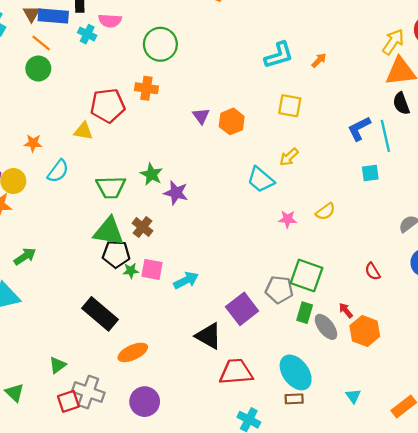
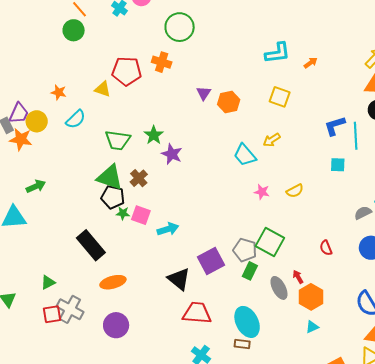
green rectangle: (305, 313) -> (250, 271), moved
cyan triangle: (353, 396) -> (312, 327), moved, turned 32

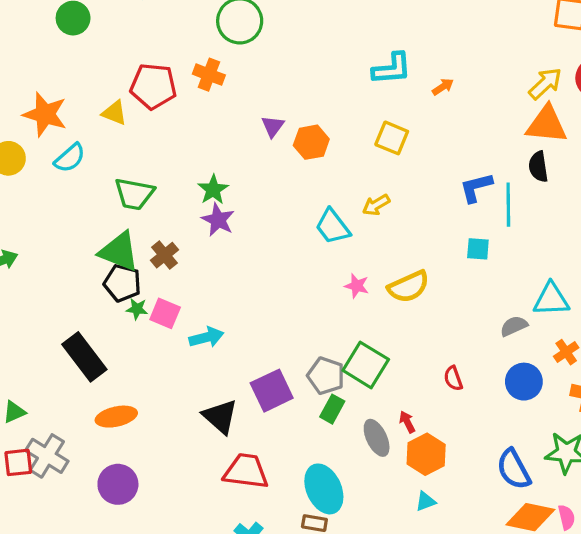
orange star: (59, 92) -> (45, 114), size x1.8
green star: (154, 135) -> (213, 190), moved
yellow semicircle: (295, 191) -> (409, 287), size x1.5

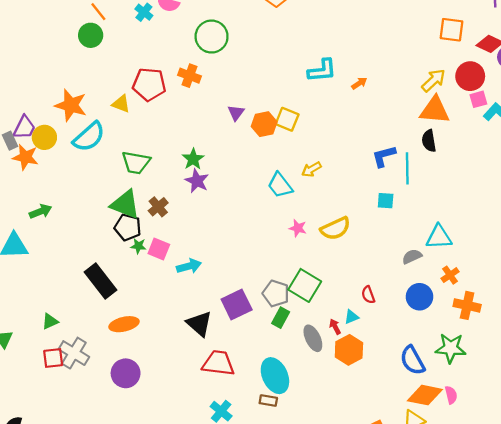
yellow square: (392, 138) -> (287, 119), moved
cyan semicircle: (70, 158) -> (89, 137), size x1.4
cyan triangle: (426, 501) -> (351, 317), moved

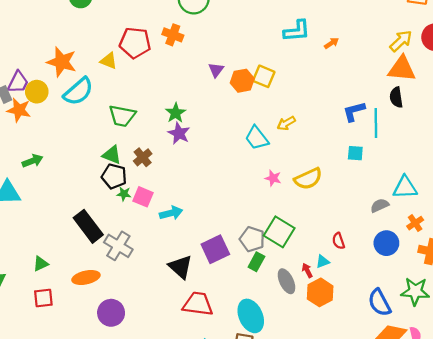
green triangle: (125, 204) -> (112, 155), size x0.7
orange ellipse: (124, 324) -> (86, 277), moved
gray cross: (74, 353) -> (118, 246), moved

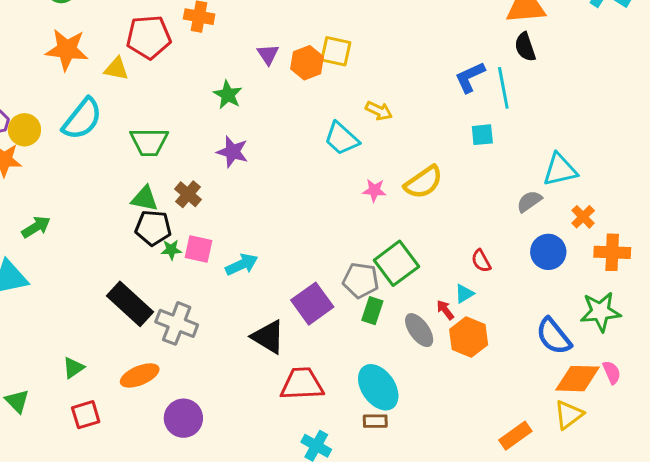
orange star: (62, 62) -> (67, 50), moved
green star: (176, 113) -> (228, 95), moved
yellow arrow: (286, 123) -> (379, 111), turned -114
green square: (279, 232) -> (396, 263), turned 32

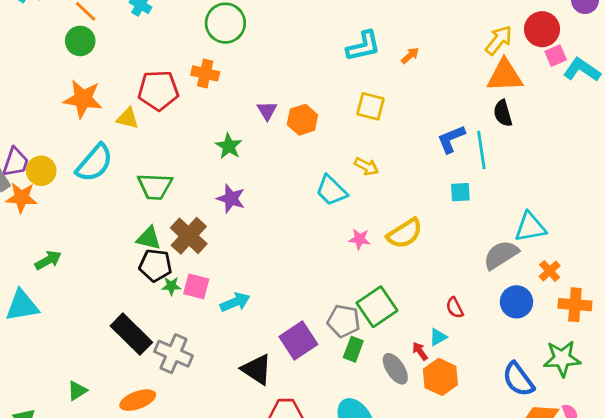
yellow square: (336, 51) -> (371, 106), moved
brown cross: (188, 194) -> (189, 236), size x1.5
gray semicircle: (529, 201) -> (501, 255), size x1.5

